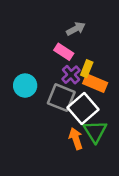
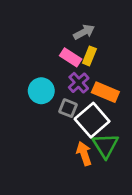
yellow rectangle: (87, 69) -> (89, 56), moved
cyan circle: (25, 86) -> (41, 91), moved
gray square: (61, 98) -> (68, 108), size x0.6

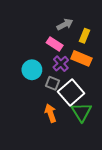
yellow rectangle: (89, 56) -> (85, 36), moved
orange rectangle: (105, 92) -> (81, 58), moved
orange arrow: (84, 154) -> (50, 113), moved

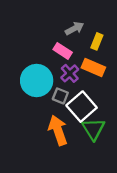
cyan circle: (32, 70) -> (37, 81), size x1.4
orange arrow: (50, 113) -> (58, 130), size x1.4

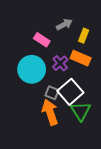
pink rectangle: (63, 51) -> (42, 40), moved
gray square: (60, 96) -> (52, 93), moved

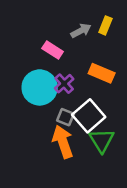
yellow rectangle: (84, 36) -> (105, 25), moved
purple cross: (60, 63) -> (64, 84), moved

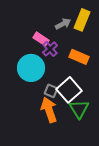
yellow rectangle: (105, 25) -> (82, 20), size x1.5
purple cross: (64, 84) -> (50, 49), moved

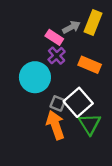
pink rectangle: (41, 39) -> (54, 37), moved

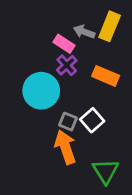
gray arrow: (71, 27) -> (84, 32), turned -132
white square: (78, 102) -> (92, 120), size x0.7
green triangle: (90, 124) -> (106, 171), moved

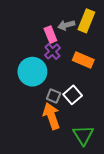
gray arrow: (84, 32) -> (66, 25), turned -35
pink rectangle: (64, 44) -> (50, 35), turned 35

